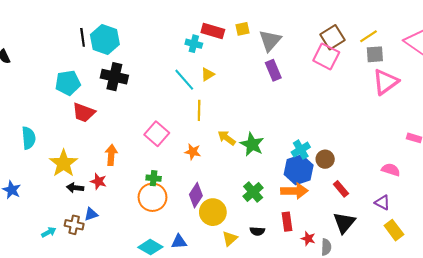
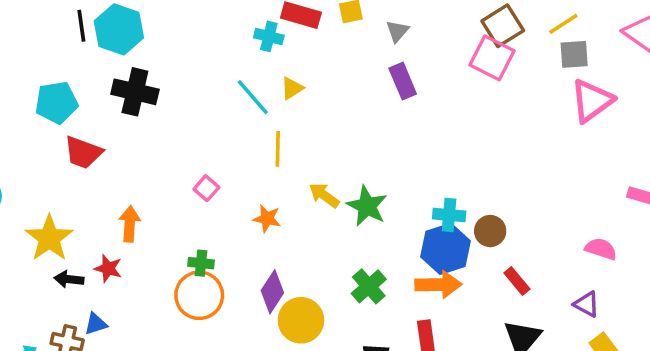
gray triangle: (270, 41) -> (397, 31), size x0.6
pink square: (157, 134) -> (206, 188), size x0.6
cyan cross: (301, 150) -> (449, 215), turned 36

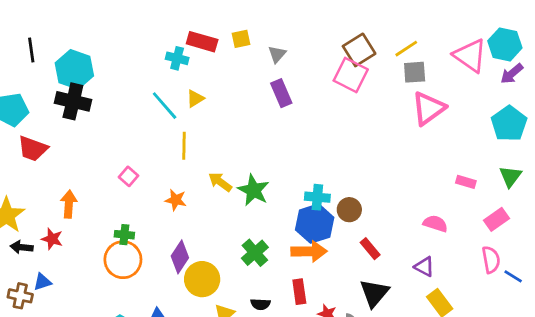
cyan hexagon: (119, 29) -> (74, 69), moved

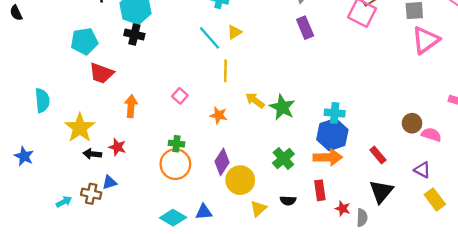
black cross: (73, 101) -> (134, 34), size x0.7
orange arrow: (69, 204) -> (131, 106), moved
brown circle: (349, 210) -> (412, 123), moved

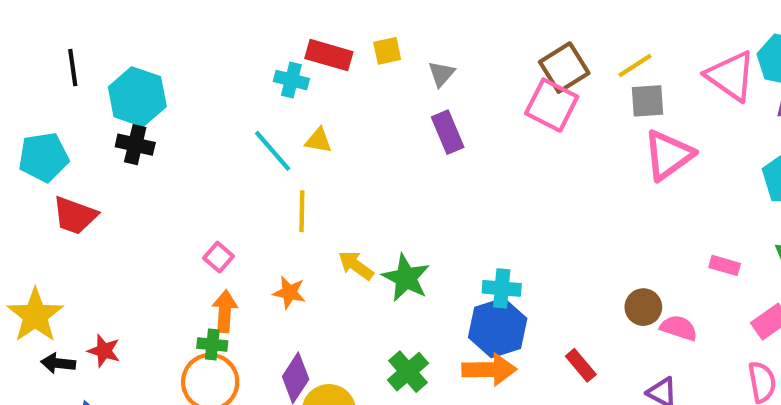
yellow triangle: (235, 32) -> (318, 140), turned 42
orange arrow: (131, 106) -> (225, 311), moved

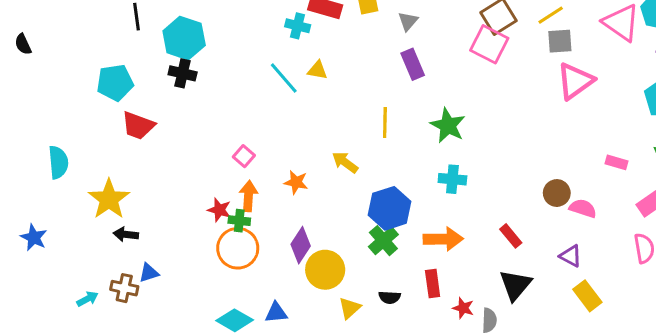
yellow line: (302, 211) -> (385, 122), moved
green star: (406, 278) -> (448, 126), moved
blue hexagon: (498, 328) -> (390, 208), moved
red star: (104, 351) -> (219, 210), moved

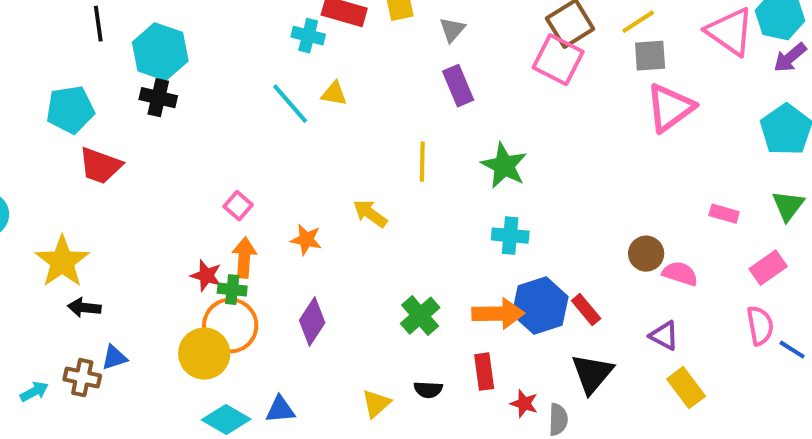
blue hexagon: (390, 208) -> (540, 306), moved
yellow circle: (325, 270) -> (204, 354), moved

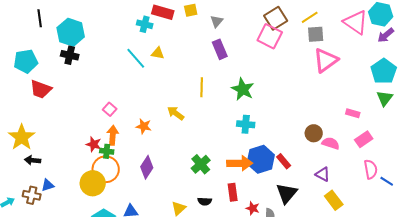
green triangle: (788, 206) -> (385, 98), moved
pink rectangle: (768, 268) -> (364, 139), moved

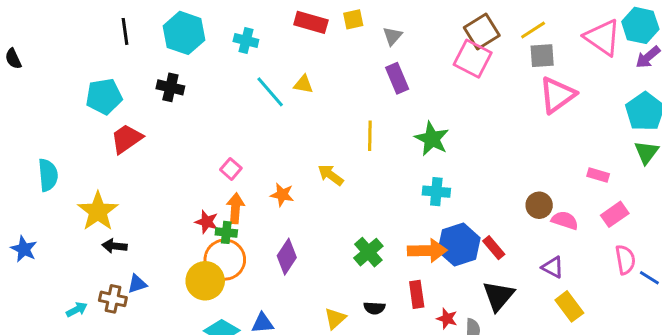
cyan cross: (145, 24) -> (246, 41), moved
cyan hexagon: (71, 32) -> (184, 33), moved
red trapezoid: (41, 89) -> (127, 139), turned 125

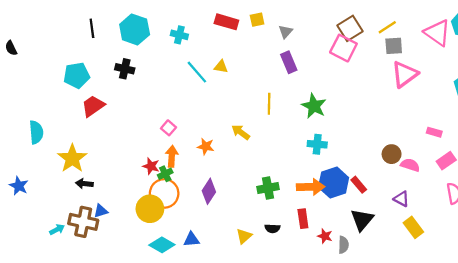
green cross: (226, 232) -> (165, 174), turned -32
green cross: (368, 252) -> (268, 188), turned 30
brown cross: (113, 299) -> (83, 222), size x1.5

